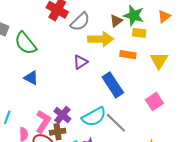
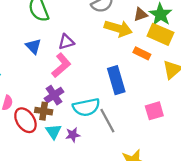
yellow rectangle: (139, 33) -> (160, 34), size x1.6
purple triangle: (80, 62) -> (66, 42), moved
pink L-shape: (43, 122) -> (61, 65), moved

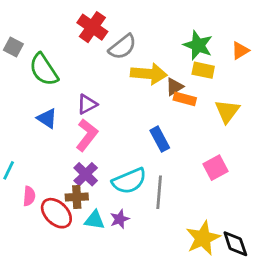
brown triangle: (141, 14) -> (174, 87), moved
yellow rectangle: (160, 34) -> (203, 70), size x0.7
blue rectangle: (116, 80) -> (160, 139), size x0.7
gray line: (107, 121) -> (159, 192), turned 45
cyan triangle: (53, 132) -> (94, 220), turned -35

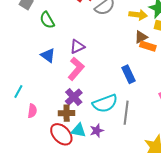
green semicircle: (44, 70) -> (47, 20), size x0.7
yellow arrow: (149, 74) -> (138, 15), moved, size x0.7
red ellipse: (56, 213) -> (61, 134), moved

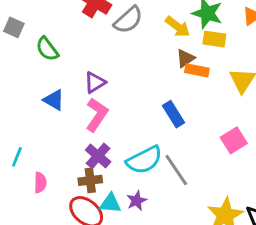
yellow arrow: (138, 15) -> (178, 27), turned 36
gray line: (126, 113) -> (176, 170), turned -35

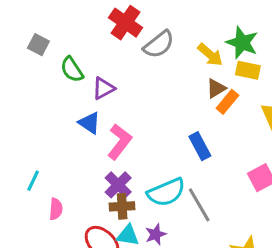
orange rectangle: (197, 70) -> (227, 102), turned -65
purple triangle: (95, 82) -> (103, 88), moved
blue triangle: (54, 100) -> (89, 123), moved
brown cross: (90, 180) -> (122, 206), moved

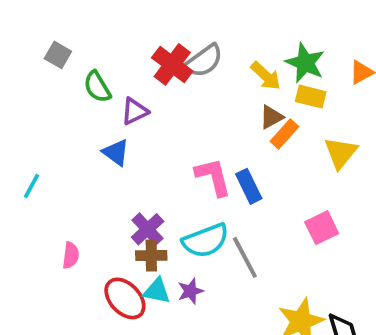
red cross: (126, 23) -> (172, 64), moved
pink L-shape: (120, 142) -> (213, 177), moved, turned -54
cyan line: (33, 181) -> (32, 186), moved

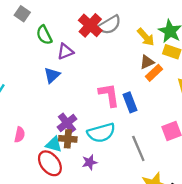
blue triangle: (116, 152) -> (52, 75), turned 36
gray line: (245, 257) -> (138, 148), moved
cyan triangle: (157, 291) -> (54, 144), moved

